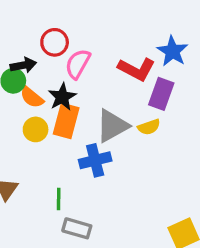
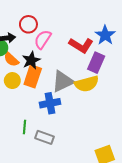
yellow semicircle: (149, 127) -> (87, 84), size x1.6
gray rectangle: (77, 228) -> (44, 137), moved

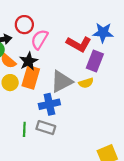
blue star: (105, 35) -> (103, 33), turned -30
yellow semicircle: (87, 84) -> (86, 83), size x0.6
gray rectangle: (44, 137) -> (46, 128), moved

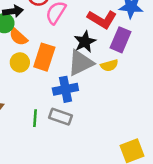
black star: (29, 61) -> (85, 42), moved

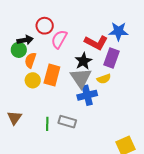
orange semicircle: (18, 37) -> (30, 60), turned 70
gray triangle: (80, 63) -> (81, 78), turned -35
blue cross: (65, 89) -> (87, 95), moved

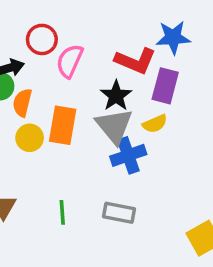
gray rectangle: (67, 122) -> (119, 213), moved

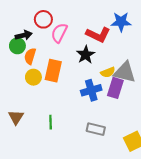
purple rectangle: (165, 86) -> (115, 88), moved
gray triangle: (114, 126) -> (125, 72), moved, turned -40
gray rectangle: (119, 213) -> (96, 129), moved

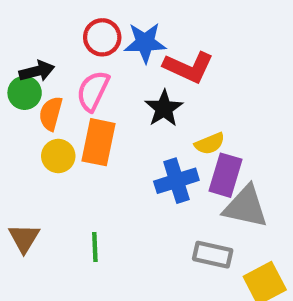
red circle: (43, 19) -> (102, 37), moved
blue star: (121, 22) -> (145, 43), moved
pink semicircle: (59, 33) -> (93, 91), moved
gray triangle: (125, 72) -> (246, 207), moved
gray rectangle: (96, 129) -> (213, 255), moved

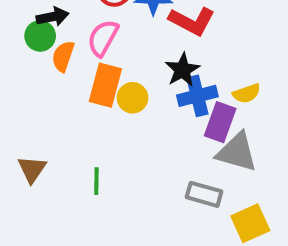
black star: (164, 108) -> (182, 70), moved
yellow semicircle: (210, 144) -> (247, 93), moved
yellow circle: (58, 156) -> (132, 98), moved
blue cross: (176, 181) -> (197, 96), moved

